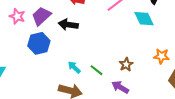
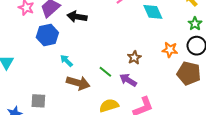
cyan arrow: (74, 67) -> (66, 61), moved
green line: (97, 70) -> (105, 72), moved

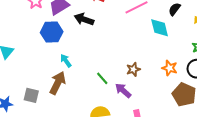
brown arrow: (78, 83) -> (58, 83), moved, turned -90

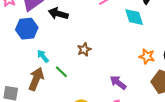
brown star: (133, 69) -> (84, 49), moved
green line: (102, 78) -> (61, 72), moved
purple arrow: (123, 90) -> (118, 83), moved

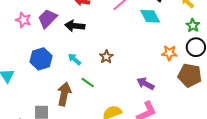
blue hexagon: (27, 29) -> (41, 59), moved
cyan arrow: (43, 56) -> (74, 59), moved

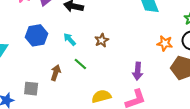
purple arrow: (145, 84) -> (138, 71), turned -120
brown arrow: (64, 94) -> (56, 73), size x0.7

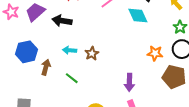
cyan arrow: (70, 39) -> (70, 50), moved, turned -40
brown arrow: (56, 73) -> (46, 67), moved

